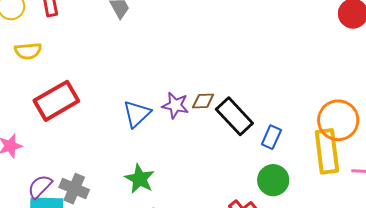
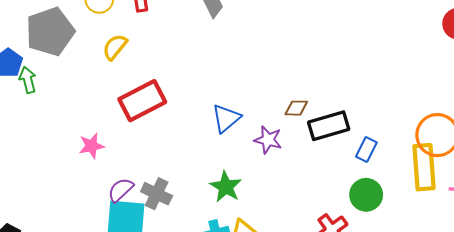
yellow semicircle: (28, 51) -> (115, 47), turned 132
purple star: (175, 105) -> (268, 140), moved
black rectangle: (234, 116) -> (329, 126), turned -66

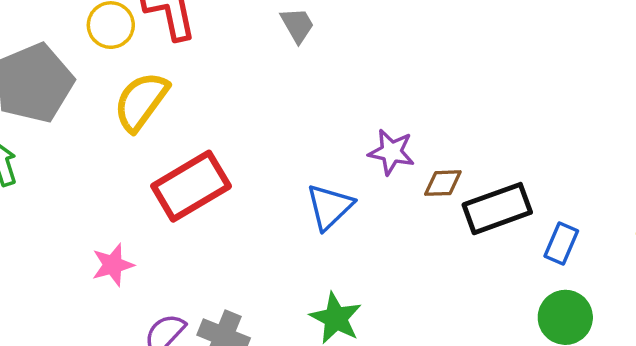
yellow semicircle: (115, 47) -> (141, 101), size x1.4
purple star: (268, 140) -> (391, 152), moved

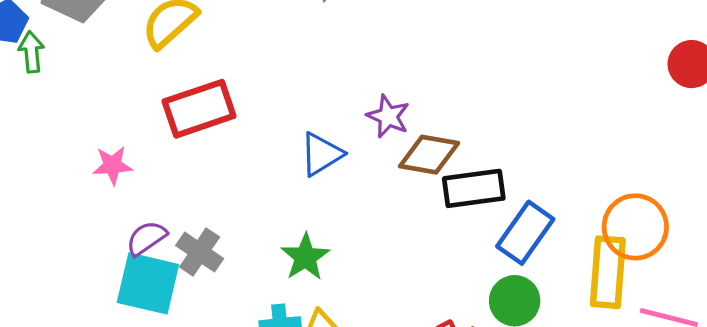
brown diamond: (443, 183) -> (429, 155), size x1.6
blue rectangle: (561, 244) -> (525, 233), size x1.6

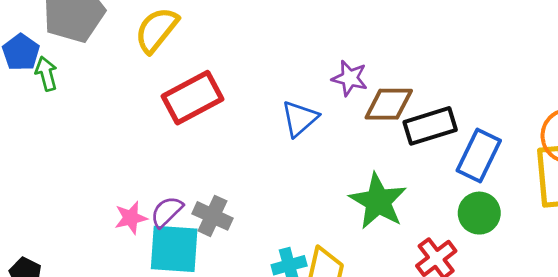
pink star: (112, 165) -> (131, 218), moved
green star: (305, 257) -> (378, 201), moved, size x1.4

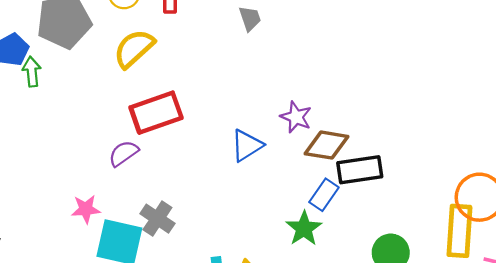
blue rectangle: (479, 155) -> (324, 195), moved, size x0.7
green star: (378, 201) -> (304, 228), size x0.7
purple semicircle: (167, 212) -> (123, 153), moved

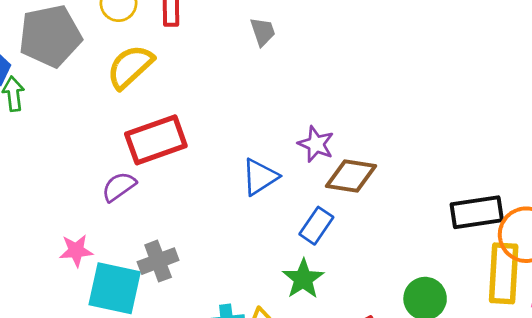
black rectangle: (360, 170) -> (477, 212), moved
blue rectangle: (324, 195) -> (316, 226), moved
gray cross: (157, 219) -> (158, 261), turned 36
green star: (304, 228) -> (303, 279), moved

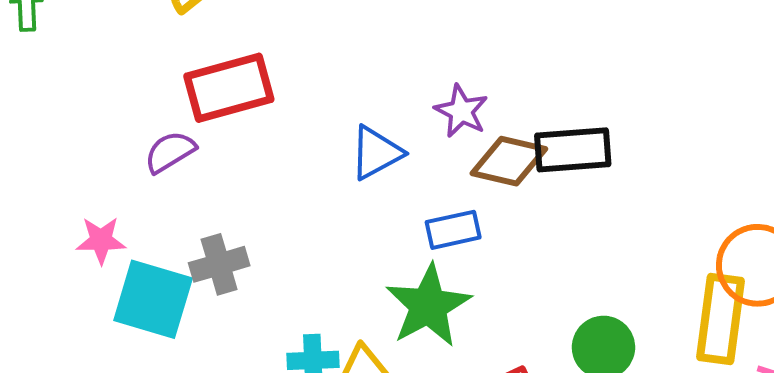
black rectangle: (477, 212) -> (573, 150), moved
blue rectangle: (316, 226) -> (453, 230), turned 39
green star: (303, 279) -> (428, 306), size x1.4

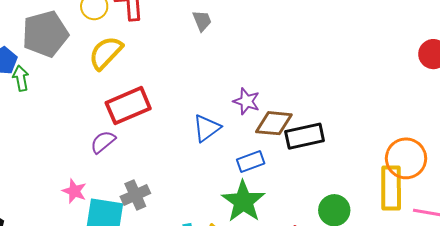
black rectangle: (573, 150) -> (305, 136), moved
pink star: (101, 240) -> (74, 191), turned 30

